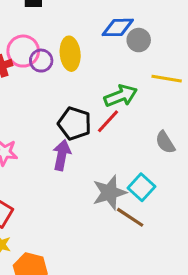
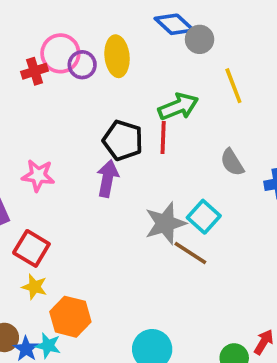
blue diamond: (118, 27) -> (174, 24), turned 44
yellow line: (167, 79) -> (233, 86), turned 60
red line: (108, 121) -> (163, 137), turned -40

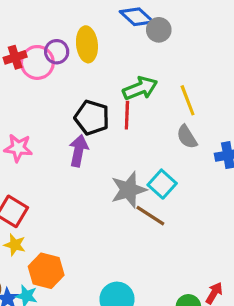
pink circle: (60, 53) -> (37, 62), moved
yellow line: (233, 86) -> (188, 100), moved

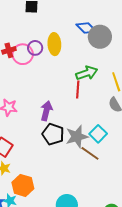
gray circle: (159, 30) -> (100, 37), size x1.5
black pentagon: (92, 118) -> (53, 134), moved

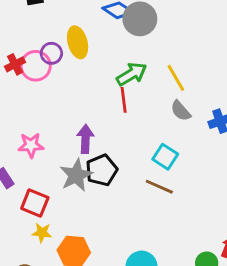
black pentagon: (53, 134) -> (102, 170), turned -30
gray star: (77, 137) -> (76, 175), moved

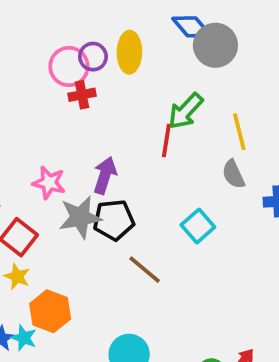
red cross: (15, 64) -> (82, 95), moved
green arrow: (132, 74) -> (186, 111), turned 148
pink star: (31, 145) -> (49, 183), moved
brown line: (159, 187) -> (145, 270), moved

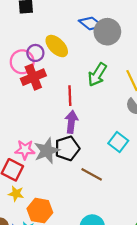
yellow ellipse: (129, 52) -> (57, 46), turned -35
red cross: (82, 95) -> (33, 77), size x1.5
red line: (166, 140) -> (70, 96), moved
purple arrow: (105, 175) -> (71, 122), moved
pink star: (49, 183) -> (25, 150), moved

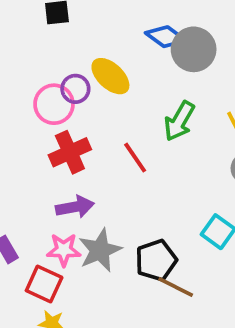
red cross: (33, 77) -> (70, 152), moved
red line: (70, 96) -> (135, 158), turned -30
purple arrow: (71, 122) -> (75, 207), moved, turned 75
black pentagon: (67, 148) -> (156, 260), moved

